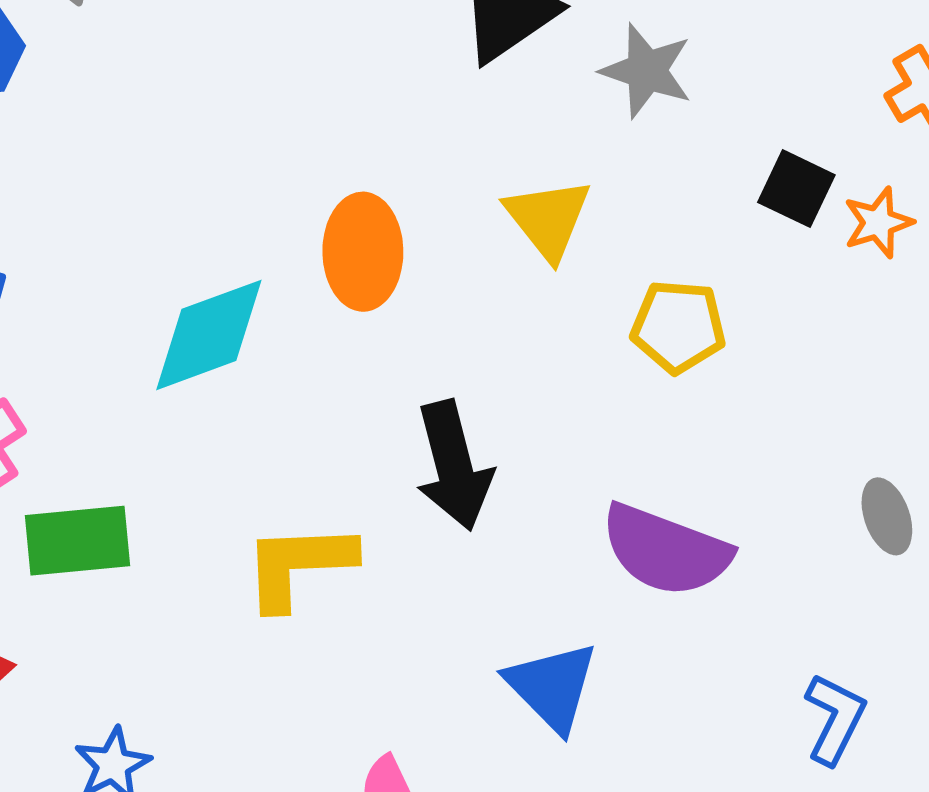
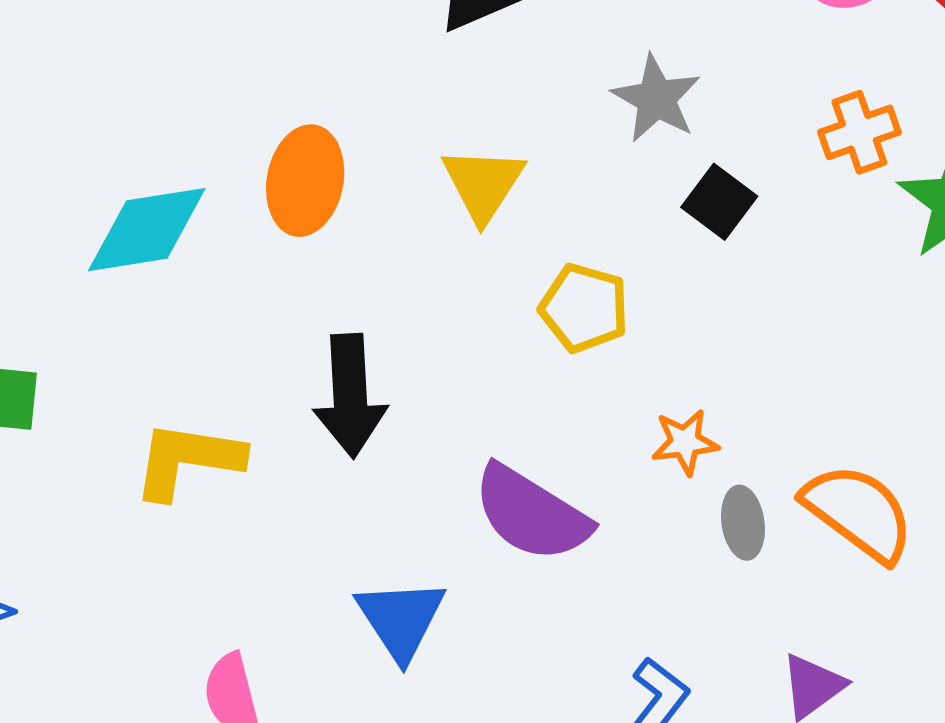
gray star: (646, 71) -> (656, 99), moved
orange star: (878, 223) -> (685, 442), moved

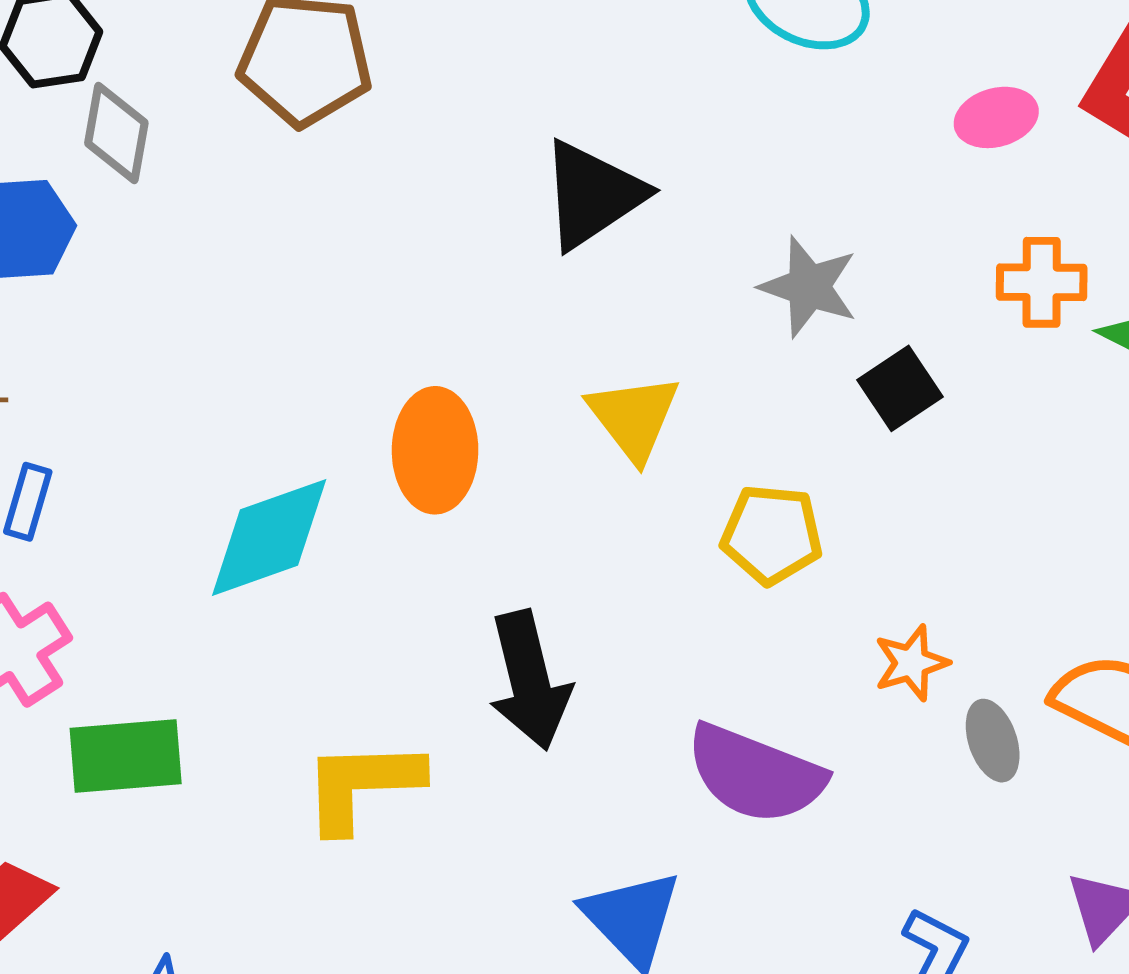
orange cross: (859, 132) -> (1042, 282), turned 30
black square: (719, 202) -> (900, 388), turned 30

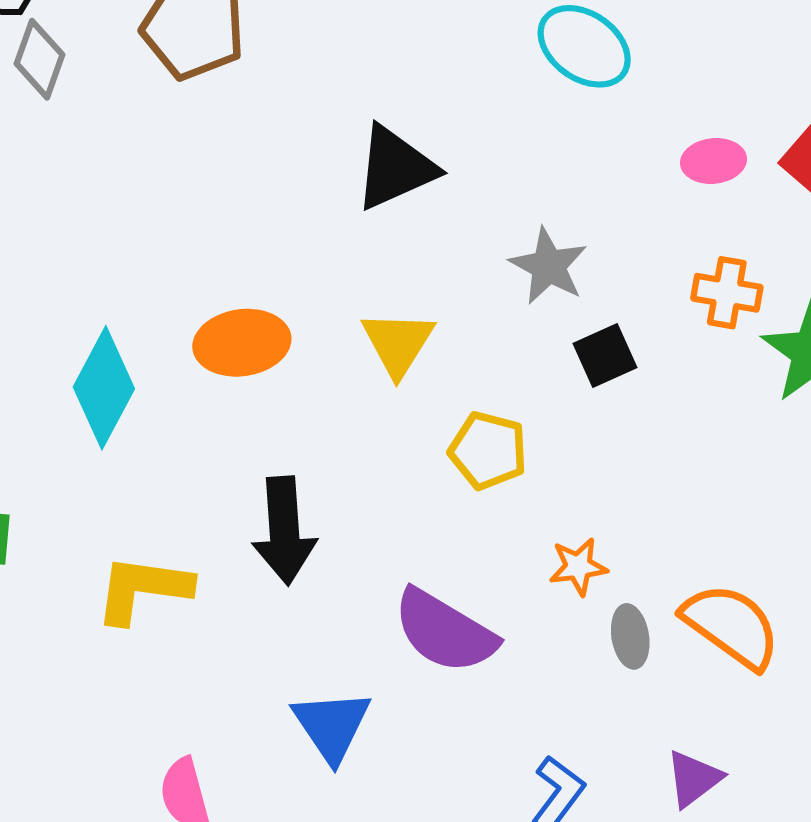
orange ellipse: (435, 450) -> (242, 343), turned 72
cyan diamond: (269, 537) -> (104, 388), turned -52

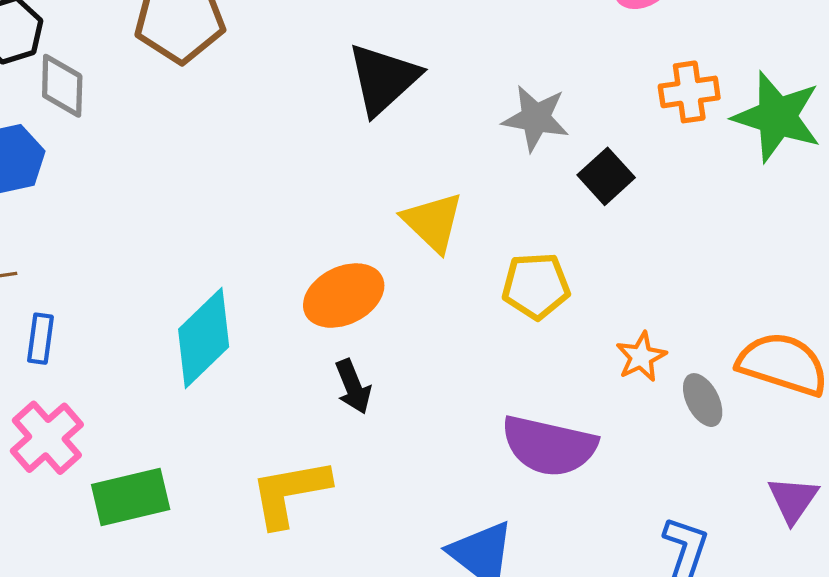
orange ellipse: (242, 343) -> (344, 296), moved
cyan diamond: (104, 388) -> (204, 338), turned 36
black arrow: (284, 531) -> (353, 386), moved, size x0.6

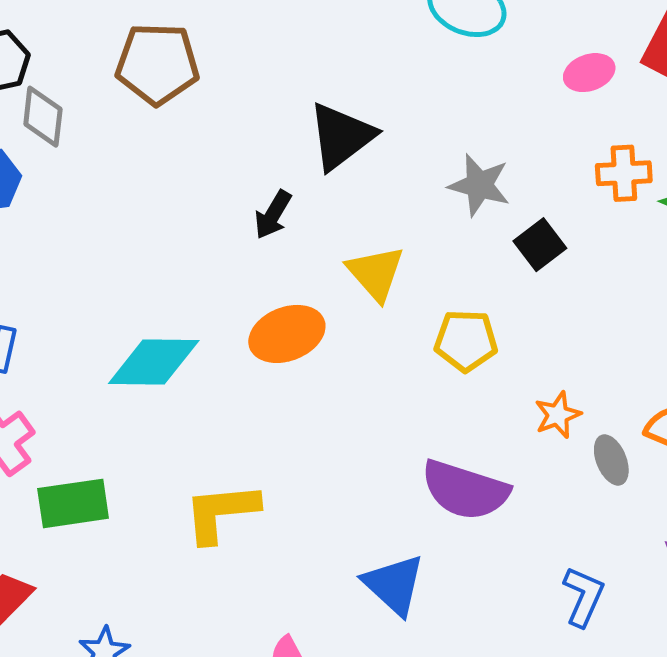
cyan diamond: (204, 338) -> (154, 362), turned 40
black arrow: (353, 386) -> (273, 215), moved, turned 48

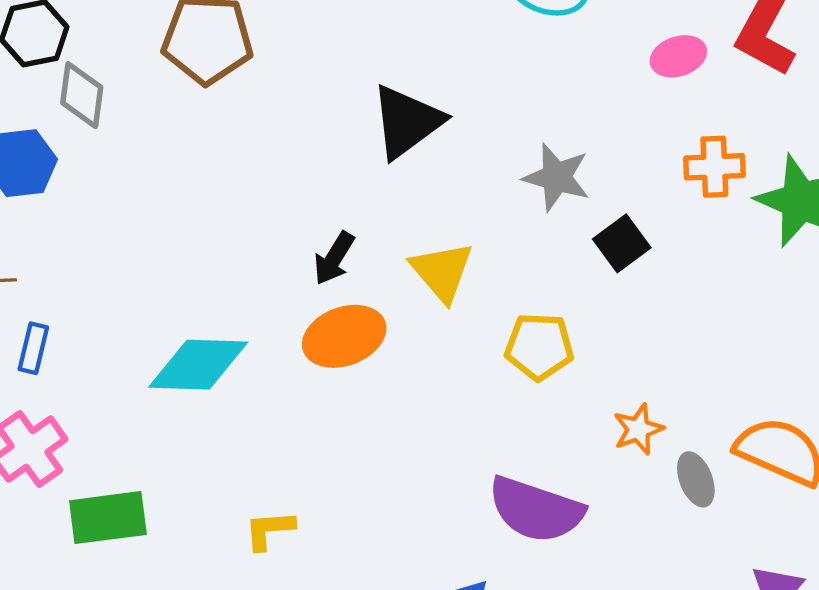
black arrow: (273, 215) -> (334, 258), moved
yellow L-shape: (221, 512) -> (269, 530), size x0.6

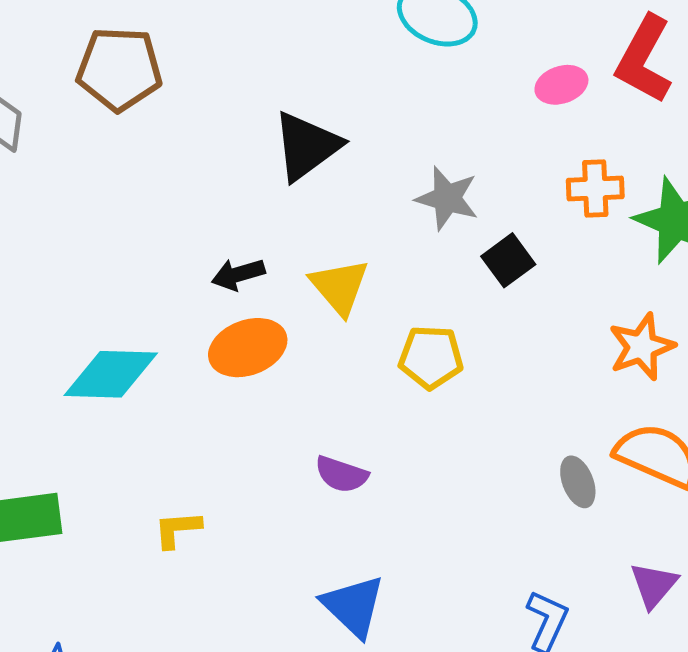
black arrow: (334, 258) -> (238, 274), turned 42
orange star: (638, 429) -> (642, 347), moved, size x1.4
purple semicircle: (536, 510) -> (341, 474), moved, size x0.6

